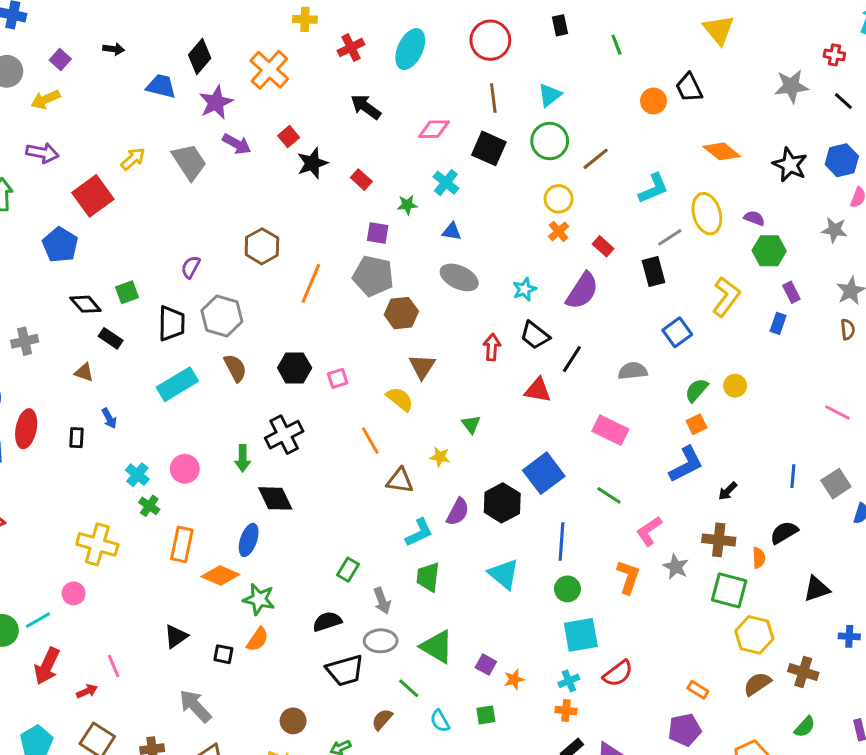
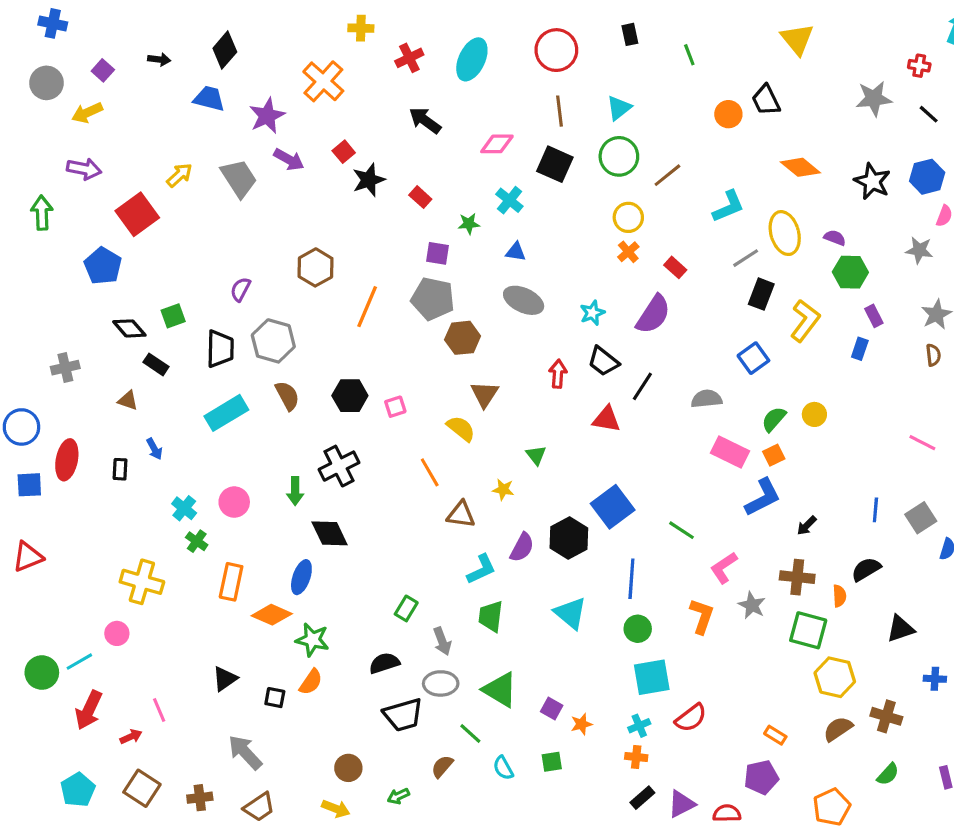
black diamond: (200, 56) -> (225, 50), moved
black rectangle: (653, 272) -> (761, 294), moved, turned 36
pink rectangle: (610, 430) -> (730, 452), moved

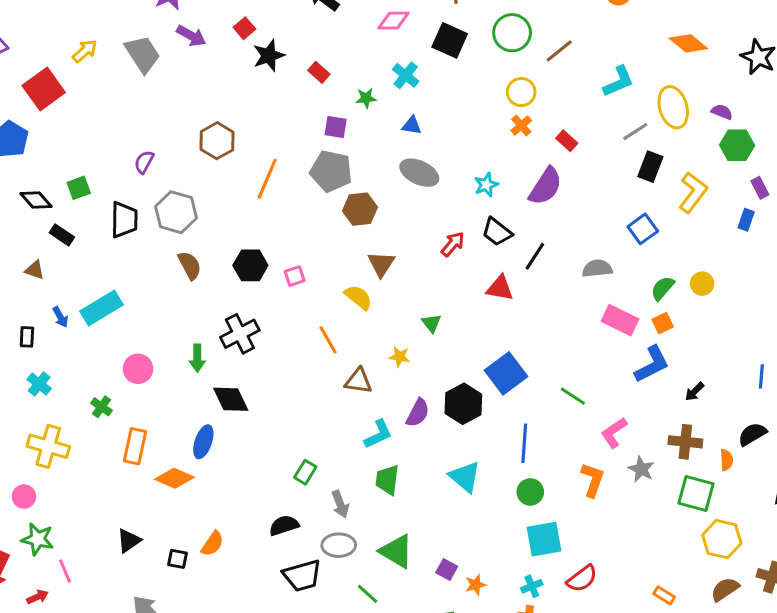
red arrow: (558, 374) -> (453, 244), turned 36
cyan rectangle: (226, 413) -> (101, 308), moved
cyan cross: (184, 508) -> (39, 384), moved
green star: (312, 640) -> (38, 539), moved

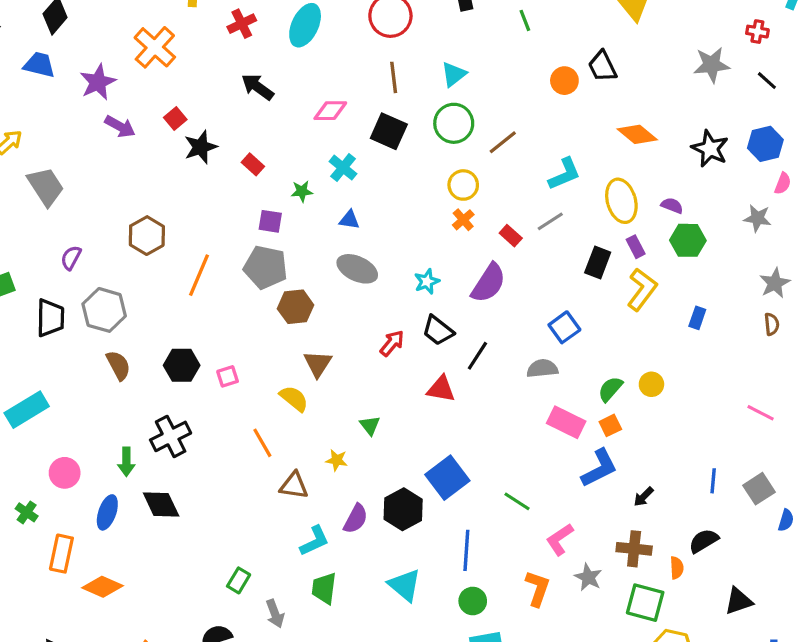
gray trapezoid: (143, 54) -> (46, 187), moved
gray line: (635, 132) -> (550, 221), moved
purple rectangle: (760, 188) -> (636, 247), moved
blue square: (643, 229) -> (564, 327), moved
blue ellipse: (203, 442) -> (107, 512), moved

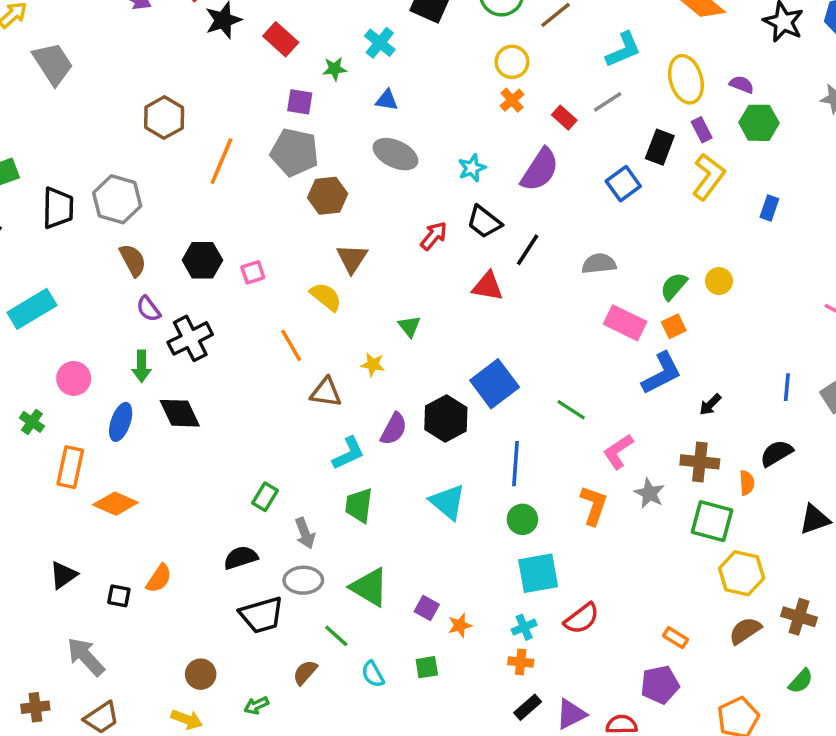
red rectangle: (253, 164) -> (281, 39), size x1.4
purple semicircle: (71, 258) -> (148, 309), moved, turned -65
blue square: (564, 327) -> (623, 184), moved

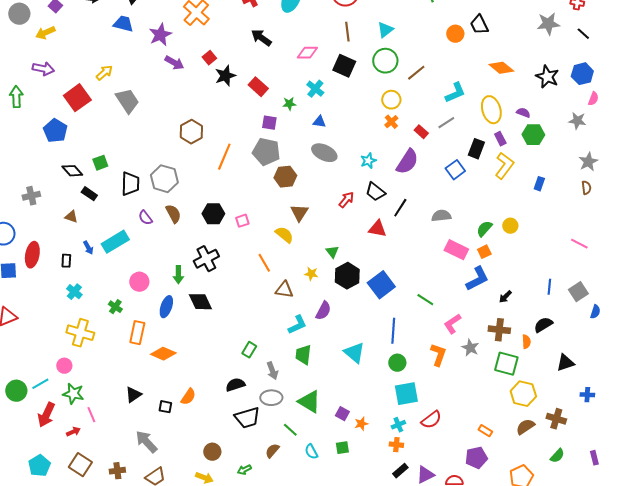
purple semicircle: (148, 309) -> (145, 218), moved
black hexagon: (446, 418) -> (347, 276), moved

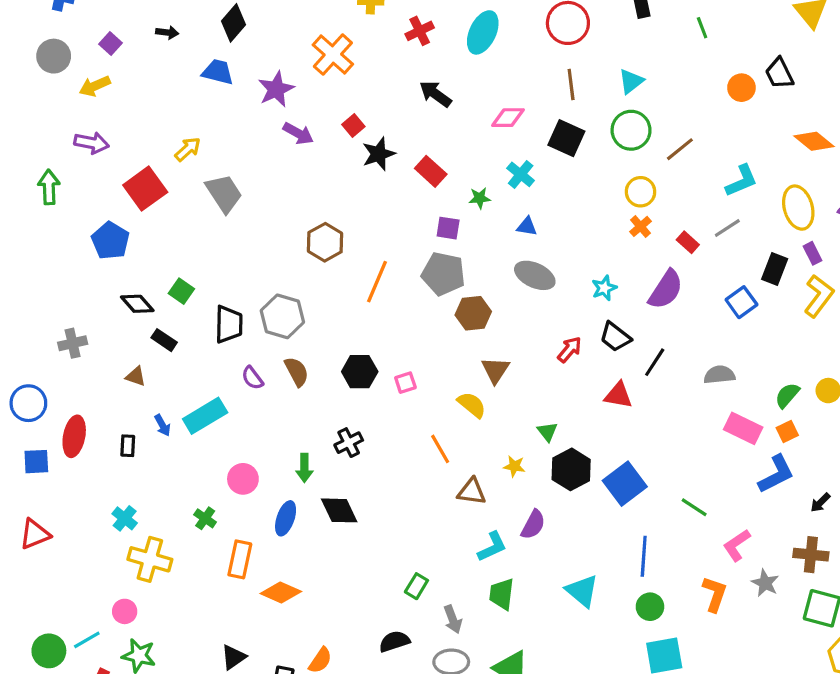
green square: (100, 163) -> (181, 291), turned -35
black cross: (206, 259) -> (349, 443), size x0.7
cyan cross: (74, 292) -> (125, 518), moved

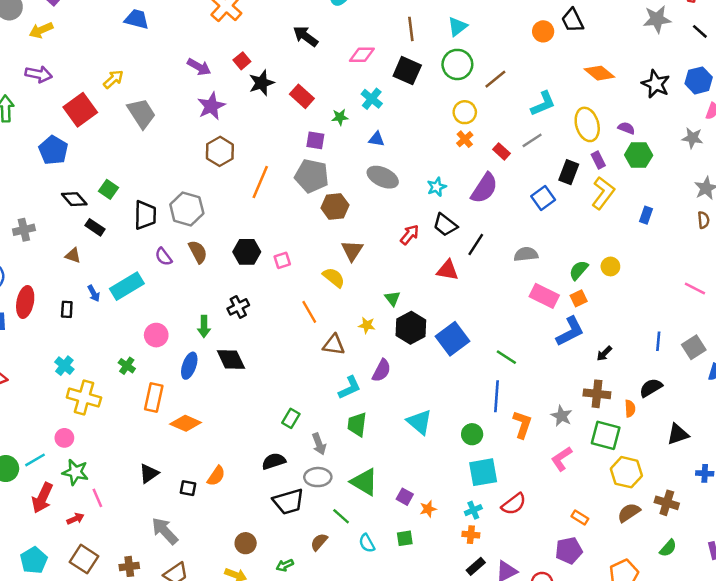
purple star: (276, 89) -> (211, 106), moved
pink L-shape: (737, 545) -> (561, 459), moved
blue line: (644, 556) -> (497, 396), moved

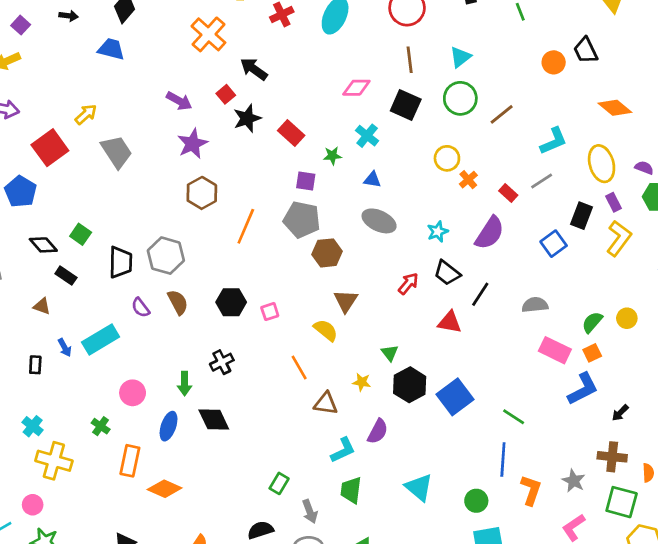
black arrow: (306, 36) -> (254, 69), moved
yellow circle: (465, 112) -> (447, 158), moved

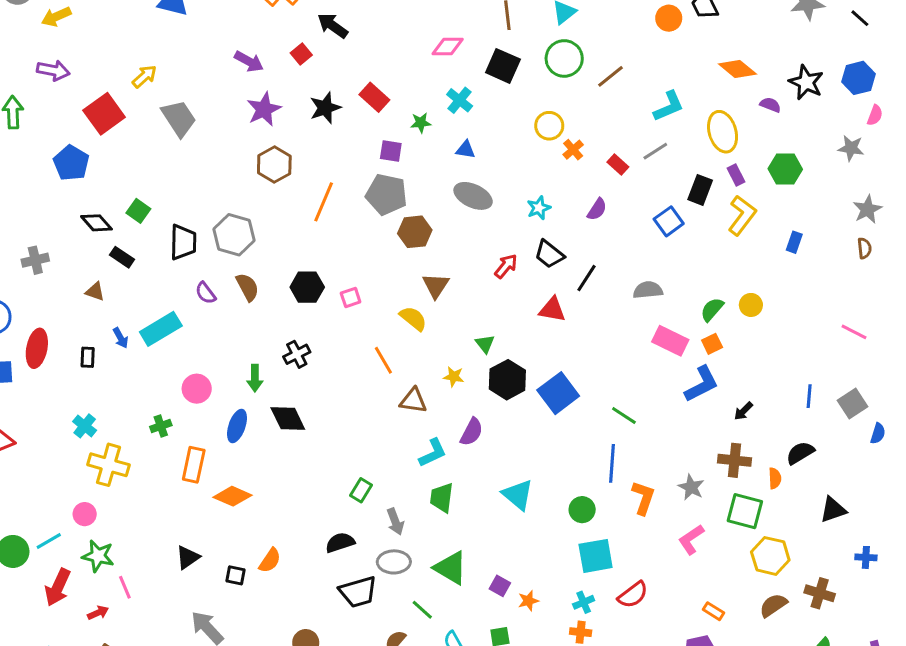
black star: (247, 118) -> (325, 108), moved
purple semicircle: (644, 168) -> (770, 105), moved
purple semicircle: (490, 233) -> (597, 209), size x0.6
green cross: (101, 426) -> (161, 426), turned 36

